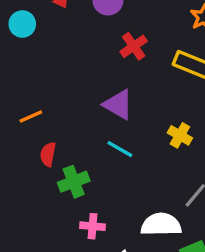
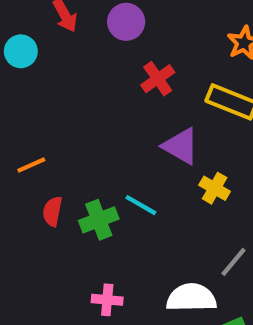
purple triangle: (118, 105) -> (181, 146), moved
green cross: (74, 182) -> (99, 220), moved

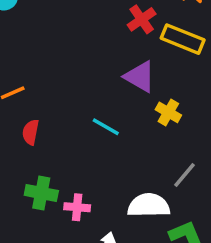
red cross: (158, 79) -> (142, 19), moved
green cross: (99, 220) -> (41, 193), moved, turned 32

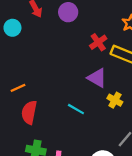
red semicircle: (31, 132) -> (29, 112), size x1.5

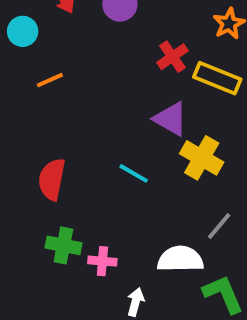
orange line: (18, 88) -> (50, 80), moved
yellow cross: (115, 100) -> (202, 158), size x1.5

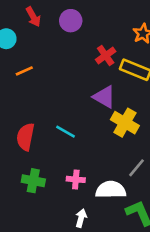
cyan line: (134, 173) -> (66, 132), moved
pink cross: (102, 261) -> (76, 179), moved

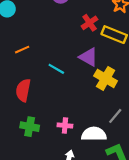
orange line: (24, 71) -> (22, 50), moved
cyan line: (66, 132) -> (56, 69), moved

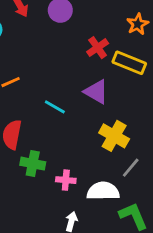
yellow cross: (106, 78) -> (114, 136), moved
green cross: (30, 127) -> (33, 164), moved

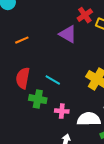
purple triangle: (96, 92) -> (68, 34), moved
cyan line: (55, 107) -> (53, 80), moved

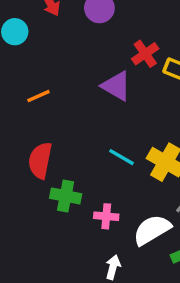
cyan line: (53, 80) -> (121, 157), moved
white semicircle: (89, 119) -> (152, 230), turned -30

